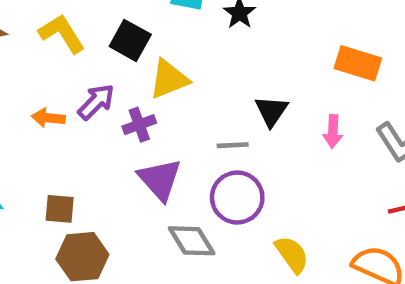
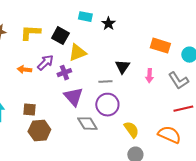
yellow L-shape: (62, 34) -> (30, 33), turned -55

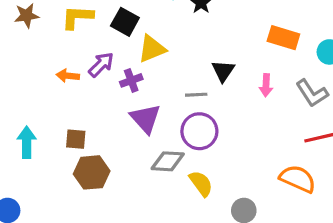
gray diamond: (87, 124) -> (168, 161), turned -55
yellow semicircle: (131, 130) -> (201, 184), moved

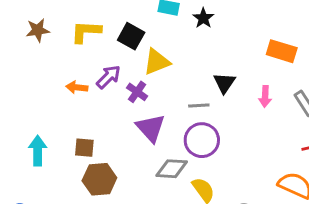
purple cross: (131, 80) -> (137, 92), turned -35

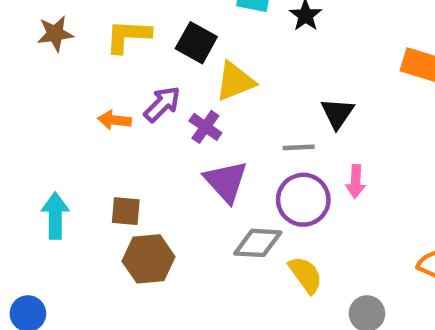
pink arrow: (265, 96) -> (356, 182), moved

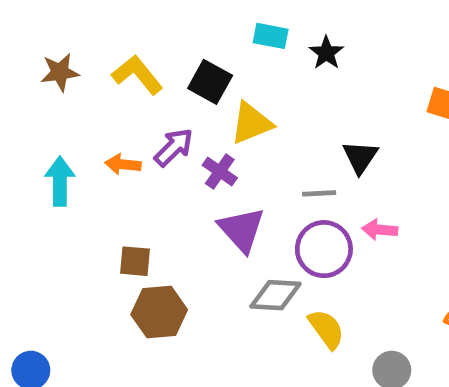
yellow L-shape: (128, 36) -> (137, 75), turned 48
pink arrow: (356, 182) -> (380, 230), turned 92
cyan arrow: (55, 216) -> (60, 181), moved

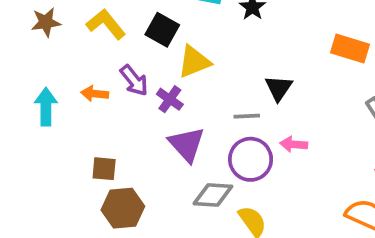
purple arrow: (174, 147) -> (134, 80), turned 96

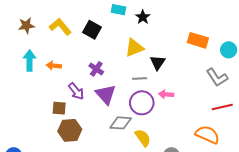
yellow triangle: (194, 62) -> (134, 48), moved
purple arrow: (134, 80) -> (76, 91), moved
cyan arrow: (46, 107) -> (30, 60), moved

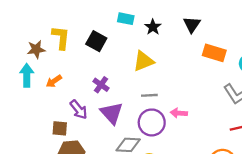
brown star: (26, 26) -> (36, 49), moved
yellow L-shape: (60, 27) -> (61, 38), turned 45
black triangle: (158, 63) -> (192, 25), moved
orange arrow: (54, 66) -> (54, 81), turned -40

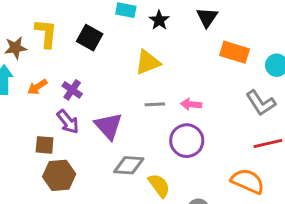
purple cross: (101, 85) -> (72, 90), moved
pink arrow: (179, 113) -> (191, 104), moved
purple circle: (152, 122) -> (187, 141), moved

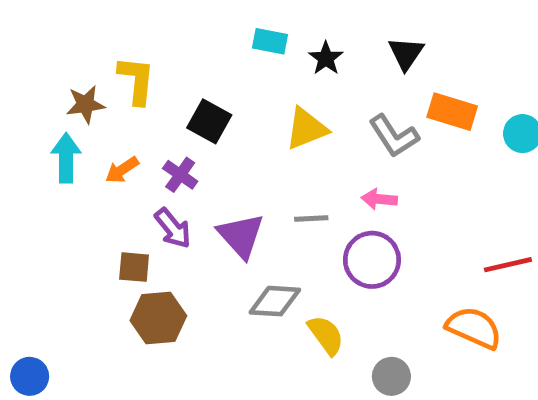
black square: (90, 38) -> (209, 121), moved
gray L-shape: (261, 103) -> (394, 136), moved
gray line: (155, 104) -> (311, 219), moved

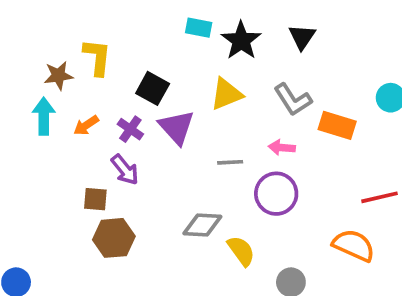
black star: (326, 58) -> (241, 41), size x1.5
orange rectangle: (452, 112) -> (337, 125), moved
purple triangle: (241, 236) -> (177, 127), moved

